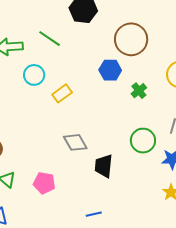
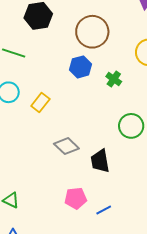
pink pentagon: (44, 183) -> (76, 198), moved

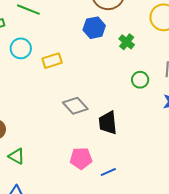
yellow rectangle: (40, 102) -> (52, 61), turned 30
green circle: (131, 126) -> (140, 80), moved, size x0.7

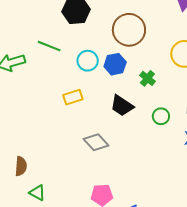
cyan circle: (21, 48) -> (88, 61), moved
black trapezoid: (108, 123) -> (122, 106), moved, turned -50

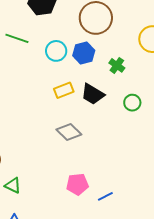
yellow rectangle: (73, 97) -> (64, 90), moved

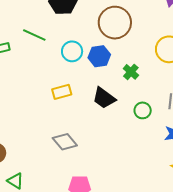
yellow rectangle: (64, 90) -> (62, 92), moved
gray diamond: (69, 132) -> (65, 142), moved

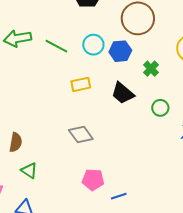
green line: (34, 35) -> (56, 46), moved

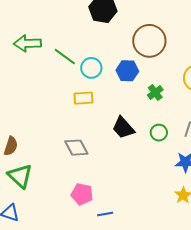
cyan circle: (93, 45) -> (91, 68), moved
black trapezoid: (123, 93) -> (123, 128), moved
green triangle: (29, 171) -> (20, 176), size x1.5

